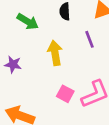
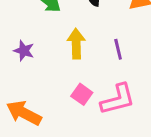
purple line: (90, 39) -> (118, 49), moved

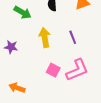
orange arrow: (24, 113) -> (17, 88), size x0.7

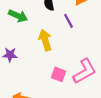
purple line: (73, 37) -> (69, 21), moved

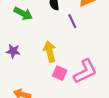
yellow arrow: (45, 40) -> (50, 52), moved

